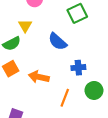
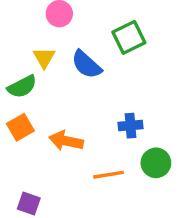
blue semicircle: (58, 42) -> (86, 65), moved
orange line: (65, 98) -> (108, 175), turned 60

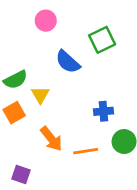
yellow triangle: (44, 58) -> (40, 95), moved
orange arrow: (66, 141) -> (51, 139), moved, turned -140

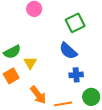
blue semicircle: (68, 62) -> (68, 51), moved

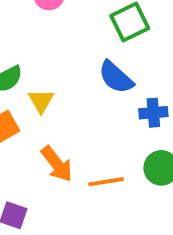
blue cross: (76, 75) -> (153, 113), moved

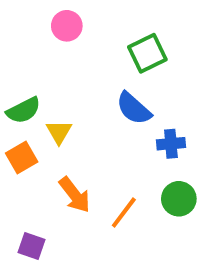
orange line: (106, 182) -> (124, 213), turned -44

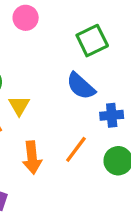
orange arrow: (75, 195) -> (32, 157), turned 32
orange line: (124, 213) -> (76, 149), moved

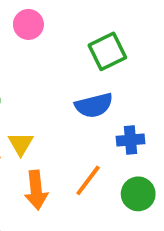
blue semicircle: (81, 86) -> (94, 105), turned -56
yellow triangle: (19, 106) -> (21, 144), moved

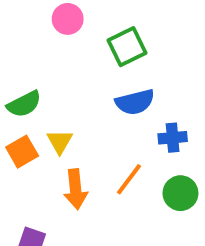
green square: (107, 51) -> (127, 47), moved

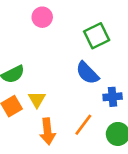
green square: (127, 47) -> (97, 36), moved
blue semicircle: (135, 102) -> (87, 73), turned 60

